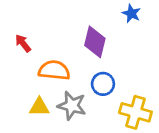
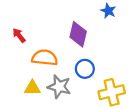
yellow cross: (135, 112) -> (112, 92), turned -30

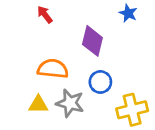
red arrow: (19, 35) -> (45, 15), moved

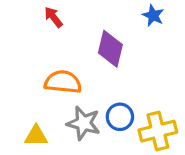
blue circle: (100, 82) -> (120, 117), moved
yellow triangle: (38, 104) -> (36, 136), moved

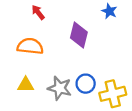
orange semicircle: (63, 82) -> (30, 46), moved
yellow triangle: (36, 136) -> (26, 85), moved

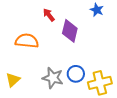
red arrow: (38, 12) -> (49, 15), moved
yellow triangle: (26, 85) -> (13, 80), moved, turned -42

